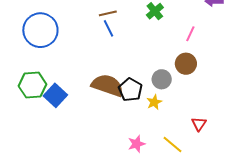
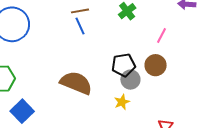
black pentagon: (130, 90) -> (123, 65), moved, turned 30
blue square: (55, 95) -> (22, 111), moved

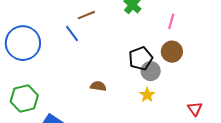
blue line: (80, 26) -> (72, 33), moved
brown semicircle: (76, 83) -> (98, 86), size x0.5

